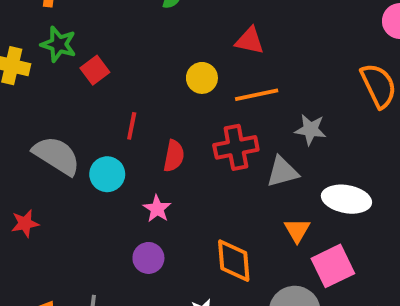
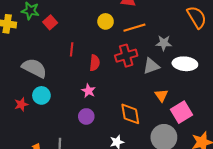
cyan circle: (107, 174) -> (41, 95), moved
white ellipse: (346, 199) -> (185, 64), moved

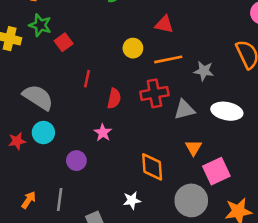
gray star: (164, 43) -> (204, 71), moved
purple circle: (86, 116) -> (76, 161), moved

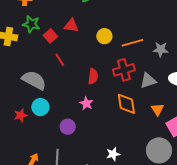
red triangle: (164, 24) -> (71, 26), moved
red line: (87, 79) -> (60, 60), moved, turned -40
orange diamond: (152, 167) -> (126, 104), moved

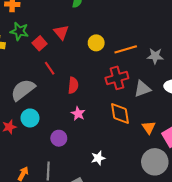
red triangle: (71, 26) -> (61, 32), turned 42
red semicircle: (93, 76) -> (73, 85), moved
gray semicircle: (34, 80) -> (23, 90), turned -65
orange triangle: (157, 109) -> (149, 127), moved
white star: (113, 154) -> (98, 158), moved

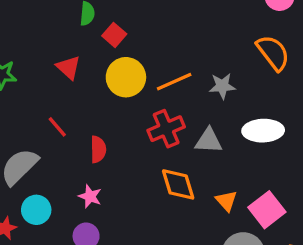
red square: (40, 43) -> (114, 35), moved
yellow circle: (96, 43) -> (126, 77), size x1.5
gray triangle: (142, 89) -> (209, 141), turned 30
pink star: (78, 114) -> (90, 196), moved

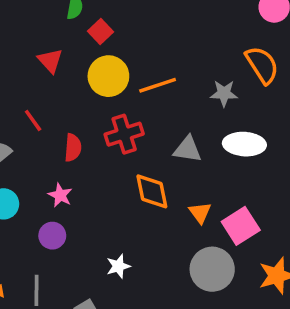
gray star: (222, 86) -> (224, 93), moved
red cross: (166, 129) -> (124, 134), moved

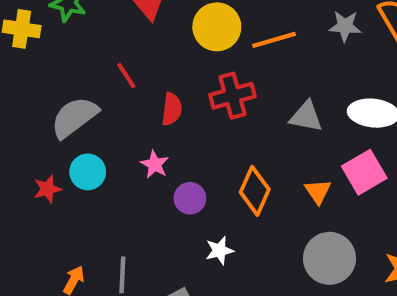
gray star: (224, 93) -> (345, 26), moved
orange diamond: (152, 191) -> (255, 191), moved, turned 33
pink square: (241, 226) -> (364, 172), moved
purple circle: (52, 236) -> (190, 198), moved

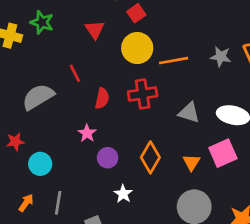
cyan circle: (88, 172) -> (40, 164), moved
white star: (219, 250) -> (123, 194), turned -30

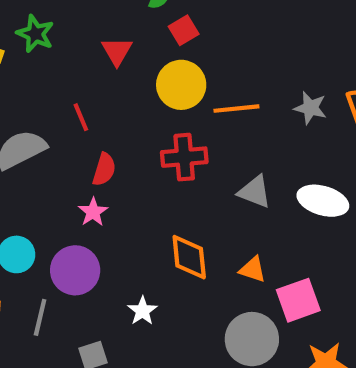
red semicircle: (102, 98) -> (104, 169), moved
pink square: (223, 153) -> (298, 300), moved
orange diamond: (150, 157) -> (189, 257), turned -40
purple circle: (108, 158) -> (75, 270), moved, size x1.5
orange triangle: (191, 162) -> (253, 270), turned -48

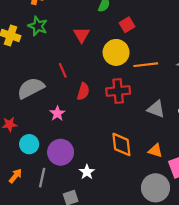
red square: (184, 30) -> (127, 25), moved
red semicircle: (104, 169) -> (83, 91), moved
pink star: (93, 212) -> (57, 113), moved
white star: (142, 311) -> (87, 172), moved

